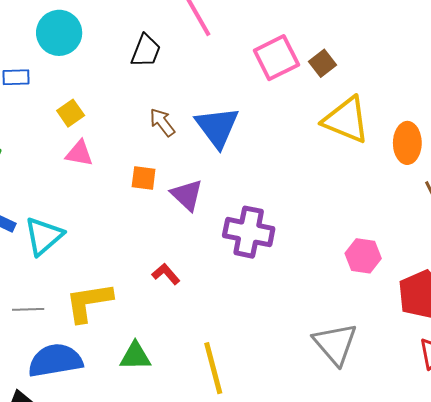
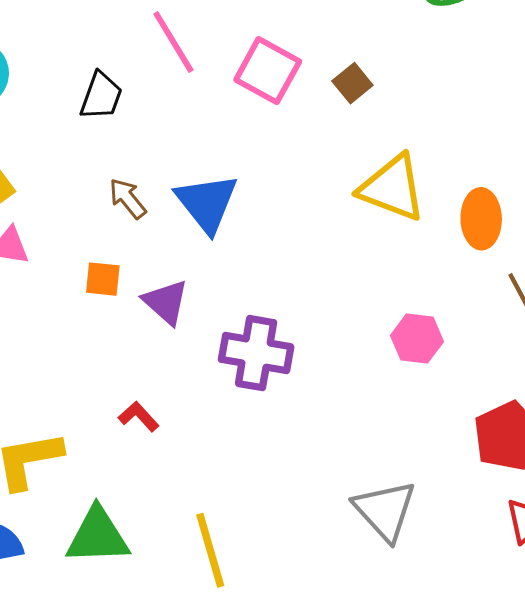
pink square: (276, 58) -> (268, 71), moved, turned -33
brown square: (322, 63) -> (352, 83), moved
pink hexagon: (363, 256) -> (417, 339), moved
green triangle: (135, 356) -> (98, 536), size x1.4

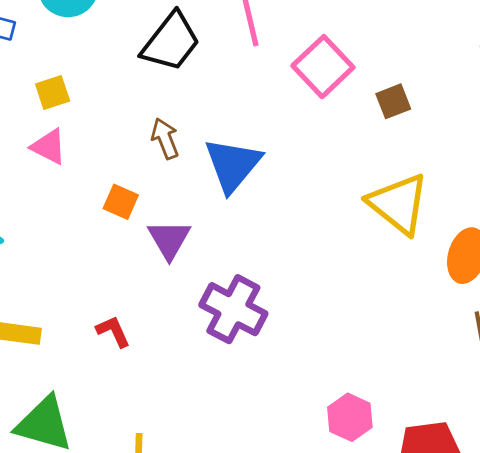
black trapezoid: (101, 96) -> (171, 42), size x1.4
pink hexagon: (417, 339) -> (350, 417), moved

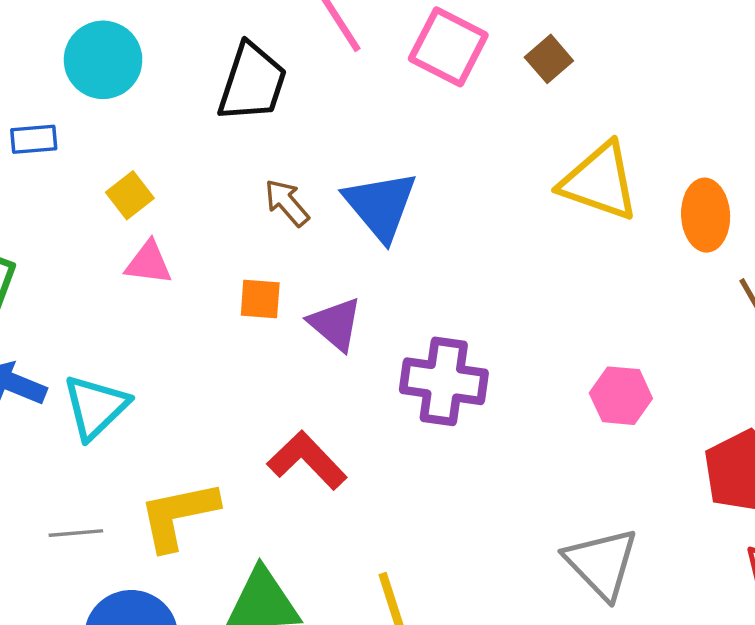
red L-shape: (113, 331) -> (307, 460), size x1.6
pink hexagon: (350, 417) -> (621, 396), moved

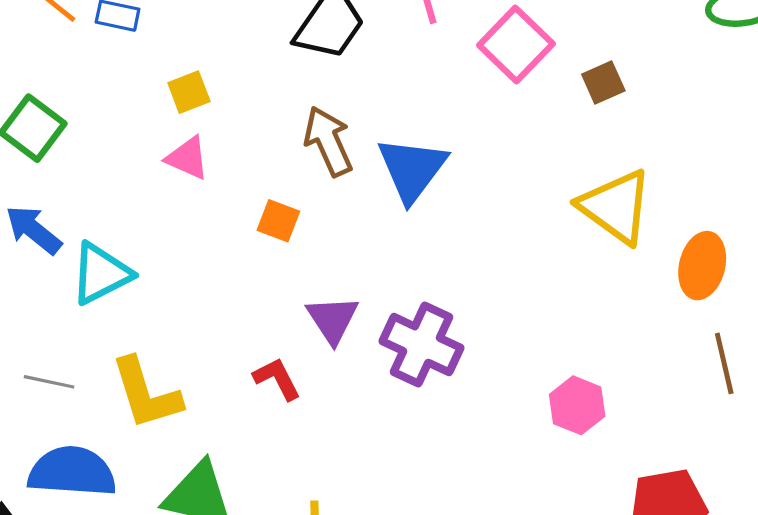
brown arrow: (287, 203) -> (328, 141), size x1.4
purple triangle: (335, 324) -> (333, 319), moved
red L-shape: (307, 460) -> (277, 379), size x0.7
yellow L-shape: (178, 515) -> (146, 394), turned -112

